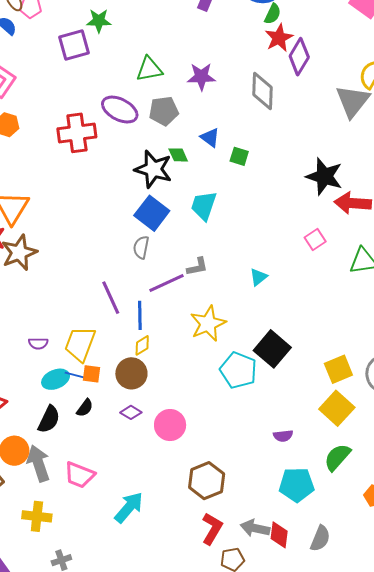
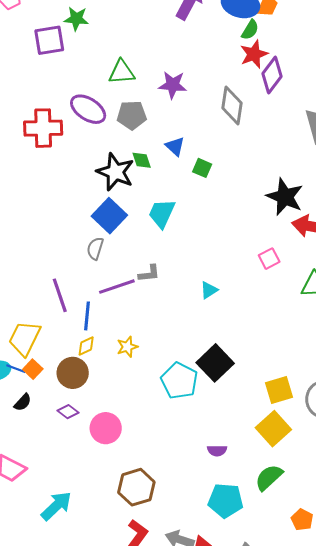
yellow star: (208, 324) -> (127, 347), moved, size x0.6
orange square: (91, 374) -> (33, 369), turned 30

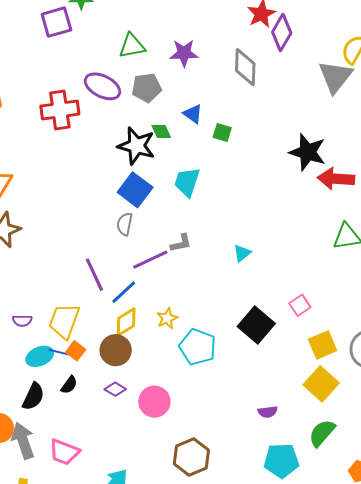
pink square: (269, 259) -> (300, 305), moved
blue line: (87, 316) -> (124, 292), turned 48
yellow diamond: (86, 346) -> (126, 322), size x1.4
cyan pentagon: (179, 381) -> (198, 347), moved

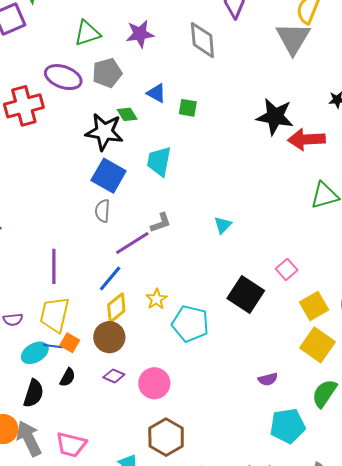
purple line: (94, 275) -> (54, 266), moved, turned 32
brown hexagon: (191, 457) -> (166, 437), moved

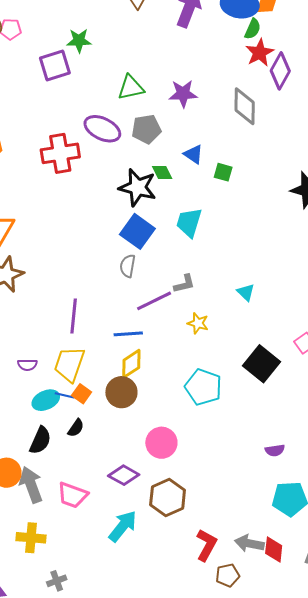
cyan triangle: (223, 225) -> (246, 292), turned -36
blue line: (110, 278) -> (128, 334), turned 40
yellow star: (156, 299) -> (198, 323), moved, turned -30
purple diamond: (114, 376) -> (124, 475), moved, size x1.4

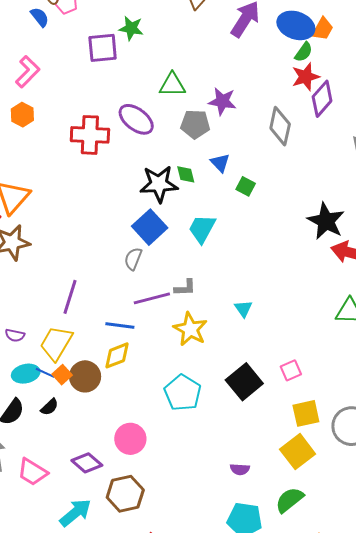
gray pentagon: (146, 129) -> (195, 124), moved
black star: (138, 187) -> (159, 184), turned -30
yellow star: (198, 323) -> (190, 329), size x1.6
brown circle: (121, 392) -> (85, 376), moved

